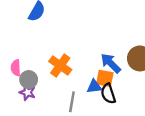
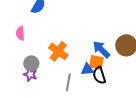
pink semicircle: (16, 68) -> (20, 33), moved

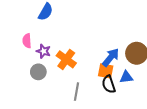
blue arrow: (101, 49) -> (111, 57), turned 84
blue triangle: (87, 69) -> (126, 77), moved
purple star: (30, 74) -> (43, 51), moved

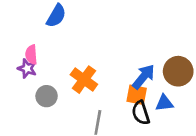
purple star: (43, 51) -> (27, 68), moved

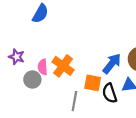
pink semicircle: (31, 55) -> (43, 67), moved
orange square: (137, 95) -> (93, 83), moved

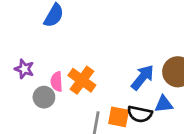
orange square: (93, 83) -> (119, 117), moved
black semicircle: (110, 93) -> (140, 114), turned -60

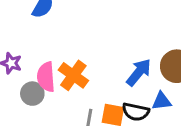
pink semicircle: (57, 82) -> (46, 77), size x1.4

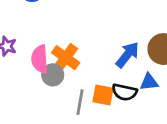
gray circle: (32, 94) -> (53, 75), moved

